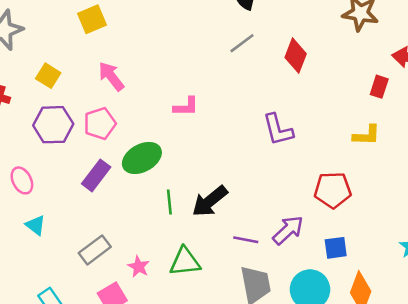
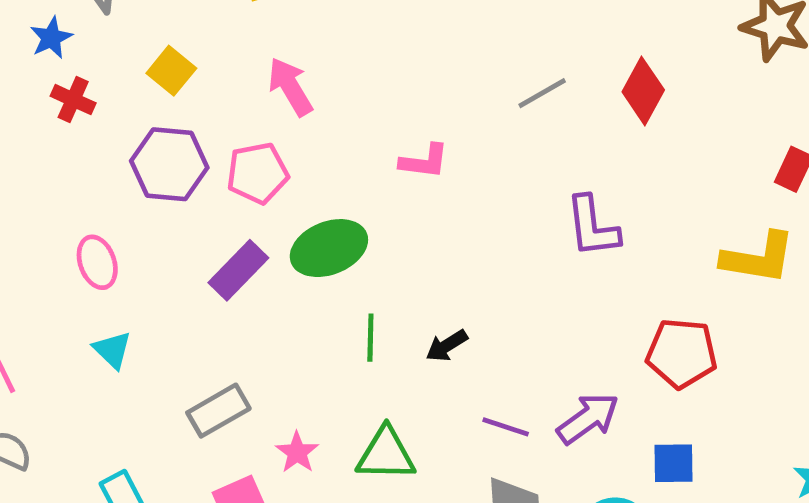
gray line: (242, 43) -> (542, 93), moved
yellow L-shape: (367, 135) -> (758, 258), size x1.4
black arrow: (210, 201) -> (447, 346), size x0.6

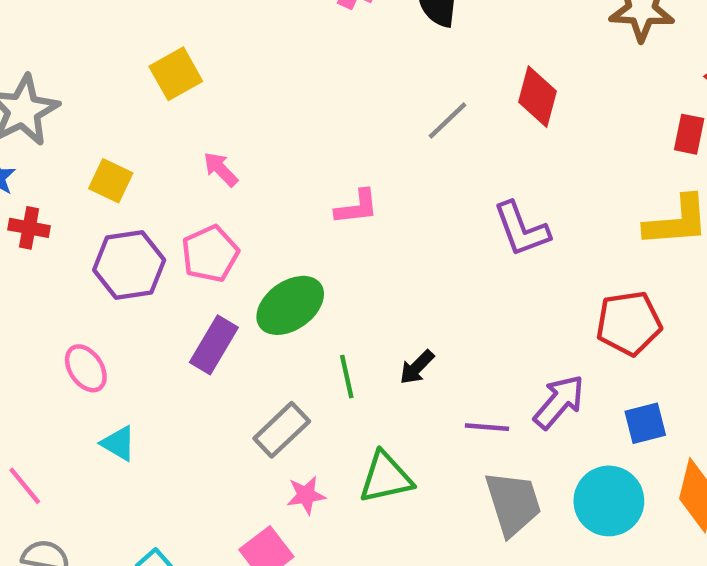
pink arrow: (290, 87) -> (221, 169), size x0.7
gray rectangle: (218, 411) -> (282, 430), moved
pink star: (297, 452) -> (306, 495), turned -30

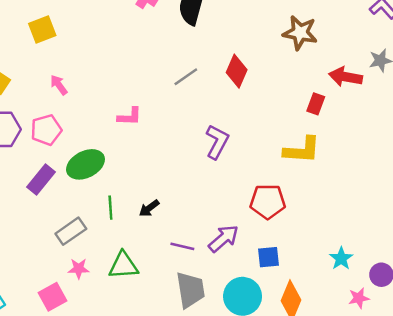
purple L-shape: (521, 229) -> (217, 142), turned -140

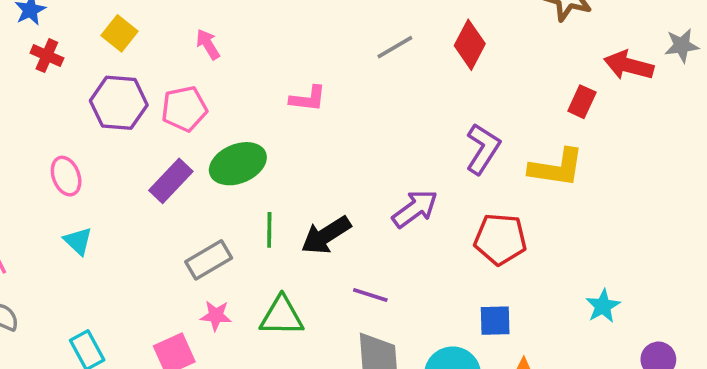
purple L-shape: (217, 142) -> (483, 149), moved
black arrow: (149, 208) -> (326, 235), size x1.6
purple arrow: (223, 238) -> (415, 209), moved
cyan star: (341, 258) -> (603, 306), moved

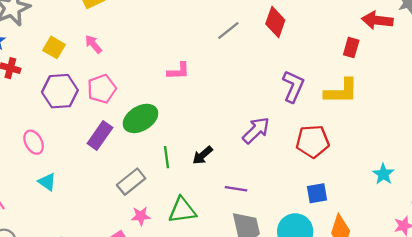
pink arrow: (208, 44) -> (93, 44), moved
black arrow: (326, 235) -> (203, 155), size x0.7

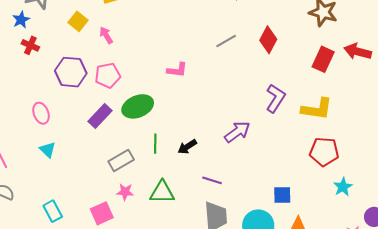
yellow square: (54, 47) -> (78, 21), moved
red rectangle: (351, 47) -> (323, 59), moved, size x1.4
red pentagon: (313, 141) -> (324, 152), moved

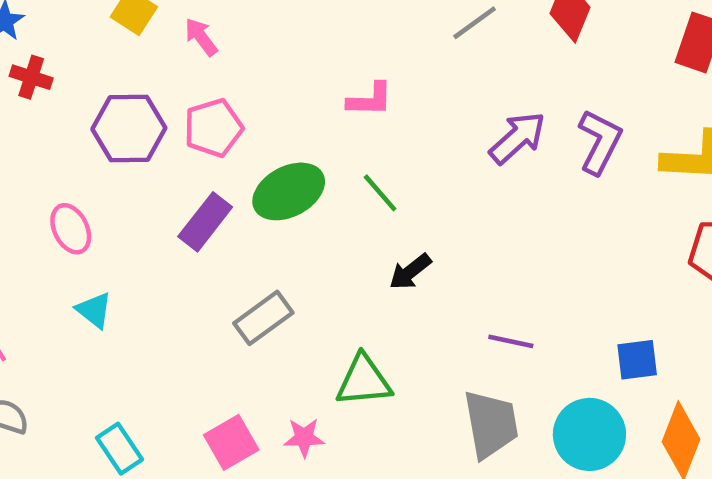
purple arrow: (237, 132) -> (517, 138), moved
green line: (155, 144) -> (380, 193), moved, turned -36
purple line: (212, 180) -> (511, 341), moved
pink star: (125, 192) -> (304, 438), moved

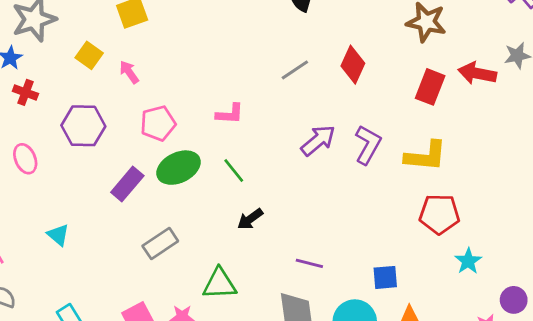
pink pentagon: (213, 128) -> (158, 123), moved
pink ellipse: (71, 229) -> (25, 159), moved

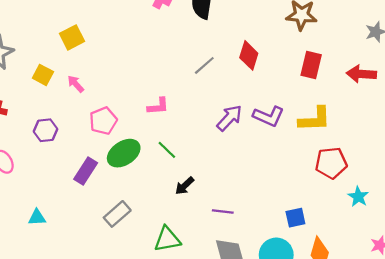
red arrow: (477, 73) -> (361, 74), moved
purple hexagon: (83, 126) -> (46, 130), size x0.7
purple L-shape: (368, 145) -> (269, 116), turned 92
cyan triangle: (58, 235) -> (37, 218), turned -36
purple line: (309, 263) -> (223, 212), moved

